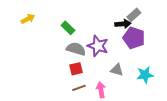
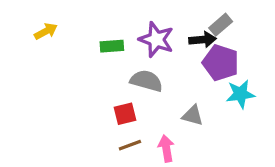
green rectangle: (68, 28) -> (112, 46), turned -48
purple star: (98, 46) -> (156, 40), moved
gray semicircle: (76, 49) -> (146, 81), moved
cyan star: (145, 75) -> (240, 94), moved

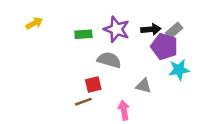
gray rectangle: (221, 25) -> (174, 31), moved
brown line: (130, 145) -> (83, 102), moved

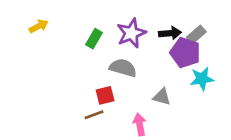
purple star: (117, 29) -> (131, 33), turned 30
green rectangle: (83, 34) -> (94, 39), turned -56

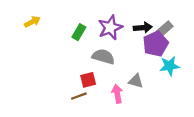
purple pentagon: (185, 53) -> (156, 44), turned 30
pink arrow: (140, 124) -> (117, 94), moved

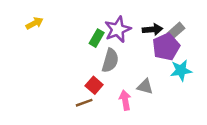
green rectangle: (79, 32) -> (97, 38), moved
gray semicircle: (103, 57) -> (110, 60), turned 90
red square: (88, 80) -> (94, 85), turned -35

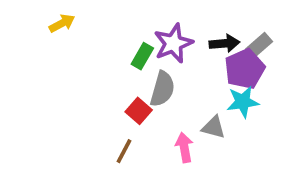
yellow arrow: (34, 23) -> (62, 23), moved
cyan star: (181, 70) -> (243, 102), moved
red square: (94, 85) -> (139, 111), moved
brown line: (84, 103) -> (124, 151), turned -42

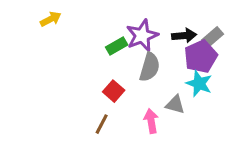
green rectangle: (142, 56) -> (117, 46), turned 30
gray semicircle: (162, 89) -> (150, 67), moved
cyan star: (243, 102) -> (199, 84), turned 30

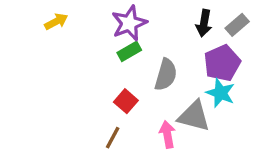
purple star: (142, 36) -> (129, 23), moved
black arrow: (184, 36) -> (204, 23), moved, turned 105
gray rectangle: (213, 37) -> (237, 25), moved
gray triangle: (175, 105) -> (194, 116), size x1.5

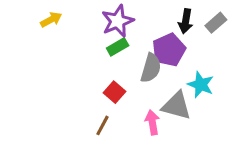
purple pentagon: (222, 63) -> (169, 50), moved

